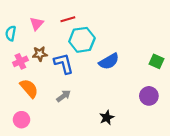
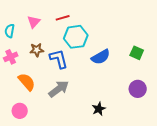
pink cross: (20, 61) -> (11, 57), moved
green square: (156, 61) -> (137, 53), moved
gray arrow: (64, 96) -> (59, 89), size x1.5

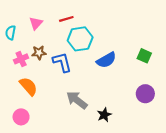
pink cross: (11, 57) -> (21, 59), moved
gray arrow: (59, 89) -> (77, 100), moved, turned -105

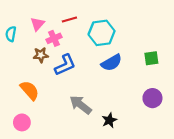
cyan hexagon: (80, 39) -> (102, 33), moved
green square: (144, 56) -> (151, 58), turned -32
pink cross: (21, 59) -> (54, 38), moved
blue L-shape: (62, 62) -> (65, 65), turned 80

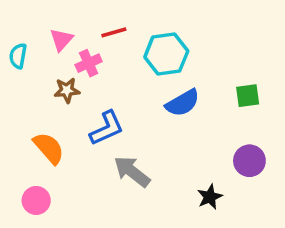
blue L-shape: (65, 65) -> (107, 128), moved
black star: (109, 120) -> (210, 197), moved

